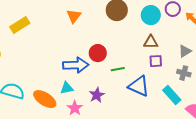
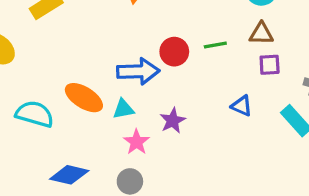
green line: (118, 69) -> (215, 45), moved
blue triangle: (139, 86) -> (242, 106), size x0.6
orange ellipse: (45, 99) -> (84, 98), moved

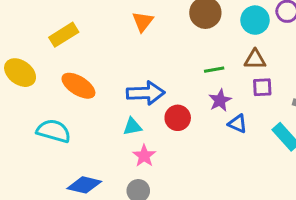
red circle: (174, 52) -> (178, 118), moved
orange ellipse: (84, 98) -> (78, 86), moved
purple star: (173, 121) -> (220, 100), moved

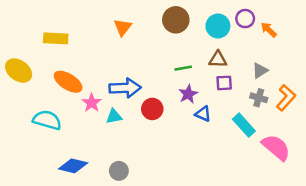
yellow rectangle: (64, 35) -> (56, 38), turned 35
pink star: (144, 156) -> (92, 103), moved

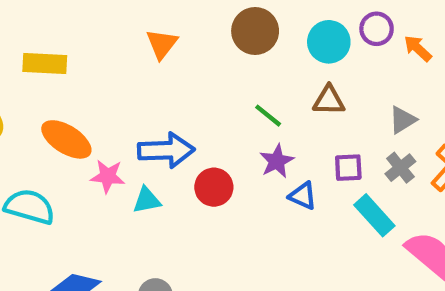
green line: (183, 68) -> (268, 116), turned 49
purple square: (224, 83) -> (348, 168), moved
gray cross: (259, 98) -> (400, 168), turned 35
pink star: (92, 103) -> (108, 176), turned -30

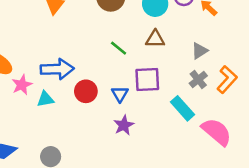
purple star: (277, 161) -> (124, 125), moved
purple square: (348, 168) -> (147, 80), moved, size x1.5
pink star: (108, 176) -> (22, 85), turned -30
blue triangle: (303, 196) -> (120, 94), moved, turned 36

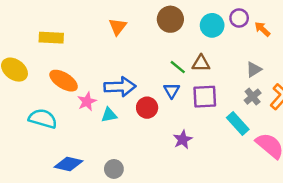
brown triangle: (155, 39) -> (201, 63), moved
blue triangle: (120, 94) -> (172, 90), moved

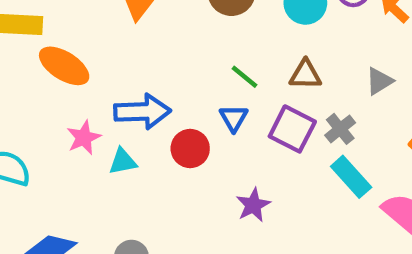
brown triangle: (201, 63) -> (305, 75), moved
orange ellipse: (64, 81) -> (64, 66), moved
purple square: (205, 97) -> (292, 129), turned 30
gray cross: (253, 97) -> (340, 129), moved

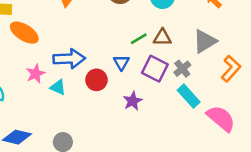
green line: (245, 77) -> (139, 39), moved, turned -70
gray triangle: (379, 81) -> (205, 41), size x1.5
cyan triangle: (123, 162) -> (58, 87), turned 35
purple star: (253, 205) -> (133, 101), moved

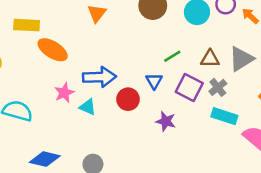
brown triangle: (162, 38) -> (210, 59), moved
cyan rectangle: (189, 96) -> (224, 116), turned -30
purple star: (133, 101) -> (166, 121), turned -30

